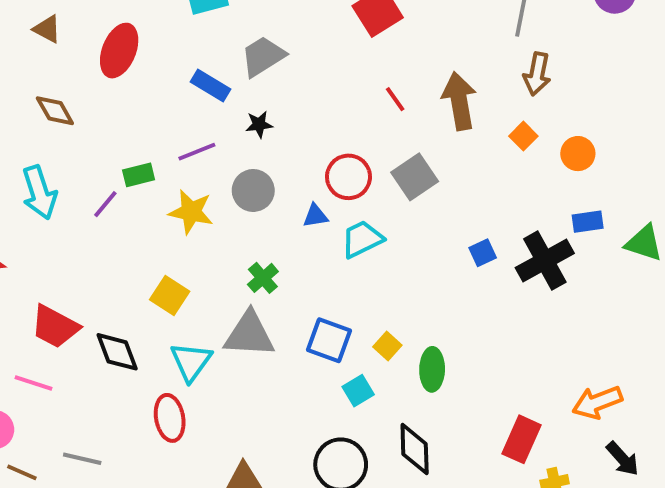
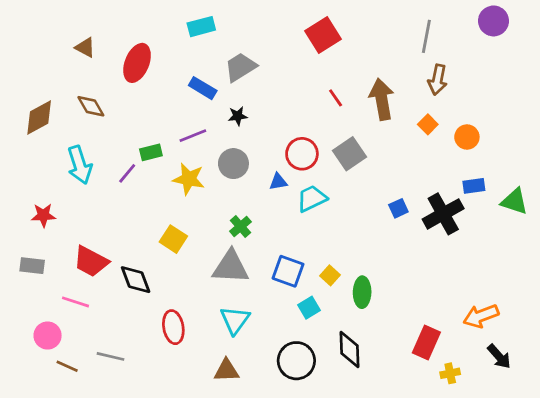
cyan triangle: (191, 362) -> (235, 320), moved

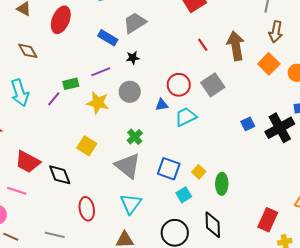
orange square: (428, 124) -> (269, 64), size x1.5
gray triangle: (231, 267) -> (128, 166), turned 36
gray line: (110, 356) -> (55, 235), moved

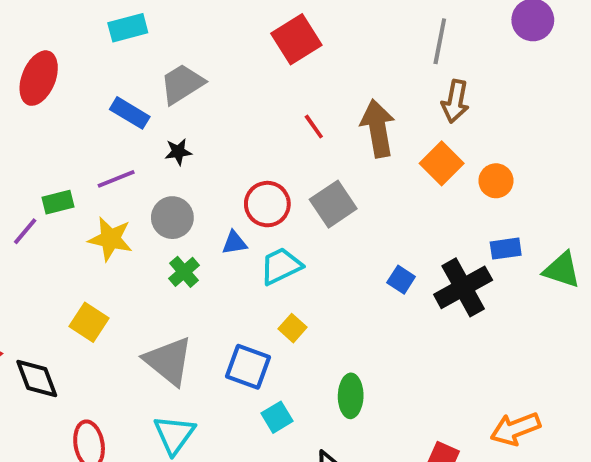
blue square: (248, 124) -> (401, 280), turned -32
green cross: (135, 137) -> (184, 272), moved
yellow square: (199, 172) -> (293, 328), moved

